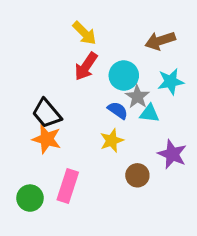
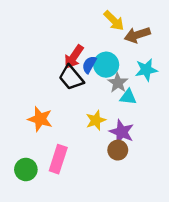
yellow arrow: (84, 33) -> (114, 21), moved
blue semicircle: (118, 110) -> (89, 65), moved, turned -96
black trapezoid: (47, 113) -> (71, 78), moved
purple star: (172, 154) -> (122, 132), moved

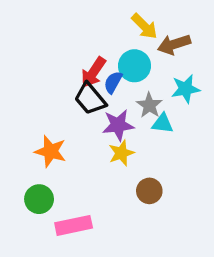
cyan circle: (106, 65) -> (135, 66), moved
purple star: (122, 132) -> (118, 125), moved, turned -30
pink rectangle: (58, 159) -> (74, 225), moved, turned 60
green circle: (26, 169) -> (39, 199), moved

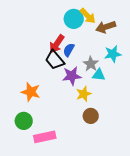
cyan circle: (135, 66) -> (74, 19), moved
yellow star: (121, 153) -> (84, 94), moved

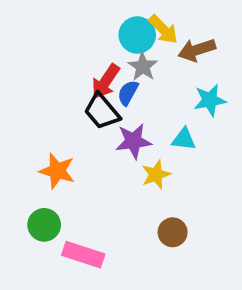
gray star: (91, 64) -> (143, 67), moved
brown circle: (91, 116) -> (173, 232), moved
pink rectangle: (45, 137) -> (83, 255), turned 30

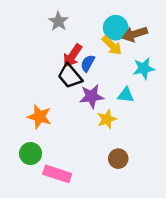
yellow arrow: (163, 29) -> (112, 45), moved
cyan circle: (137, 35) -> (116, 28), moved
gray star: (143, 67) -> (58, 21), moved

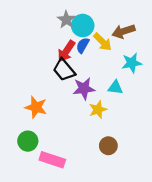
gray star: (58, 21) -> (66, 20), moved
cyan circle: (116, 28) -> (83, 26), moved
blue semicircle: (88, 63) -> (83, 45), moved

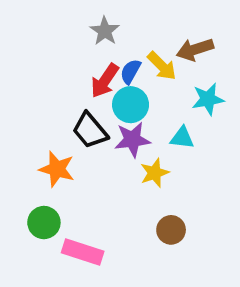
cyan circle: (83, 26) -> (131, 105), moved
black trapezoid: (64, 70) -> (90, 130), moved

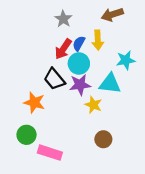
brown arrow: (195, 49) -> (112, 14), moved
yellow arrow: (162, 66) -> (98, 40), turned 42
cyan triangle: (182, 138) -> (110, 84), size x1.5
yellow star: (154, 173) -> (93, 105), turned -30

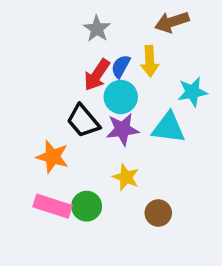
yellow star: (93, 105) -> (126, 177), moved
green circle: (27, 135) -> (87, 206), moved
pink rectangle: (50, 153) -> (53, 206), moved

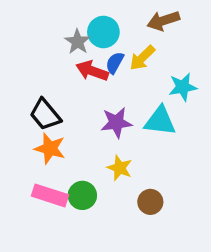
gray star: (97, 29) -> (78, 42), moved
yellow arrow: (150, 61) -> (142, 58), turned 48
red arrow: (97, 75) -> (92, 71), turned 76
cyan circle: (121, 97) -> (103, 32), moved
black trapezoid: (83, 121) -> (45, 115), moved

